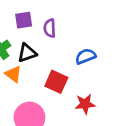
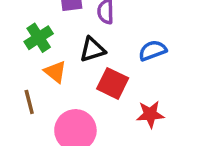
black triangle: (27, 53) -> (92, 50), moved

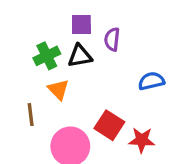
black triangle: (92, 50) -> (80, 56), moved
red square: (113, 83) -> (109, 125), moved

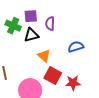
green cross: (47, 56) -> (13, 26), moved, turned -35
orange triangle: (58, 90) -> (44, 56), moved

